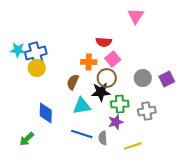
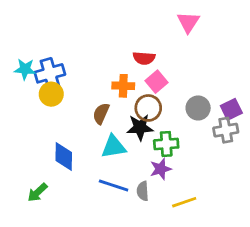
gray cross: (147, 111) -> (226, 130), moved

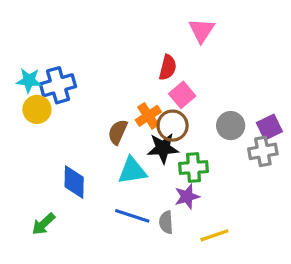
pink triangle: (188, 22) -> (202, 30), moved
red semicircle: (144, 58) -> (168, 67), turned -80
orange cross: (123, 86) -> (148, 116), moved, turned -35
yellow circle: (51, 94) -> (37, 109), moved

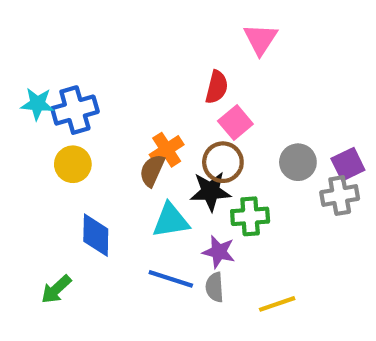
yellow circle: (37, 109) -> (73, 164), moved
orange cross: (148, 116) -> (167, 150), moved
purple star: (187, 197) -> (219, 252), moved, turned 30

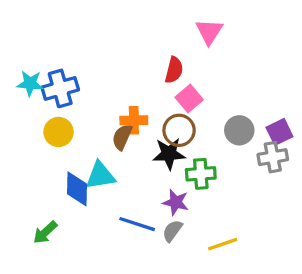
orange cross: (167, 150) -> (134, 120), turned 32
cyan triangle: (171, 221) -> (100, 175), moved
gray semicircle: (215, 287) -> (172, 231), turned 40

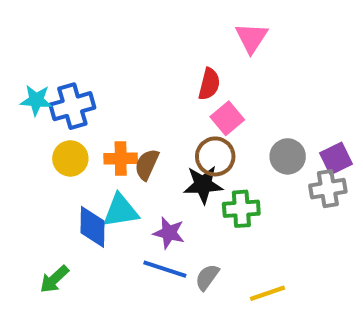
orange cross: (134, 120) -> (121, 158), moved
purple star: (176, 202) -> (169, 233), moved

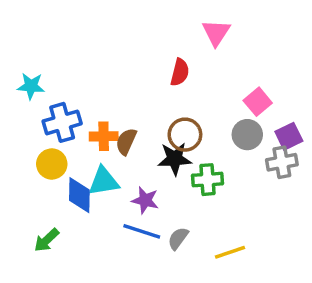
blue cross: (72, 106) -> (62, 122), moved
pink square: (227, 118) -> (258, 102), moved
yellow circle: (70, 158) -> (52, 164), moved

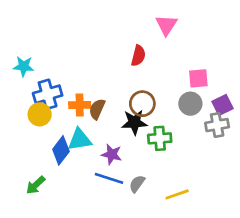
pink square: (258, 102) -> (198, 78), turned 35
yellow circle: (52, 164) -> (40, 114), moved
blue diamond: (79, 195) -> (61, 150), turned 36

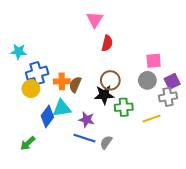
pink triangle: (166, 25) -> (95, 20), moved
yellow line: (177, 194) -> (152, 119), moved

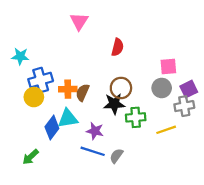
pink triangle: (95, 20) -> (79, 21), moved

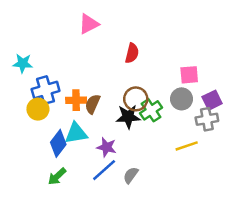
pink triangle: (79, 21) -> (89, 24), turned 30
green cross: (136, 117) -> (151, 110), moved, turned -30
blue line: (93, 151) -> (104, 170), turned -60
green arrow: (30, 157) -> (57, 176), moved

